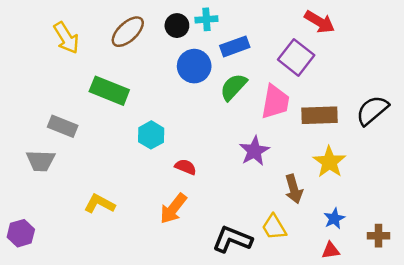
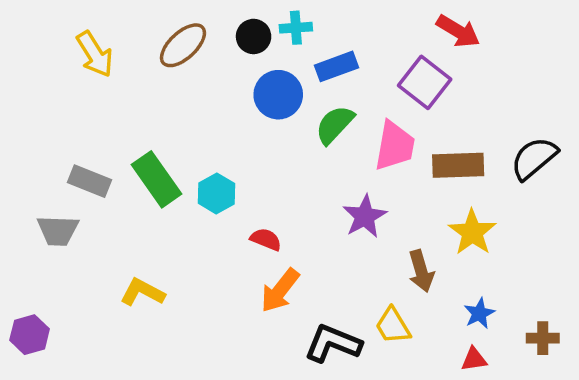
green rectangle: (109, 91) -> (157, 179), moved, turned 33
orange arrow: (173, 209) -> (280, 290), moved

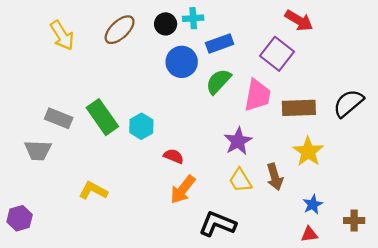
yellow trapezoid: (393, 326) -> (240, 180), moved

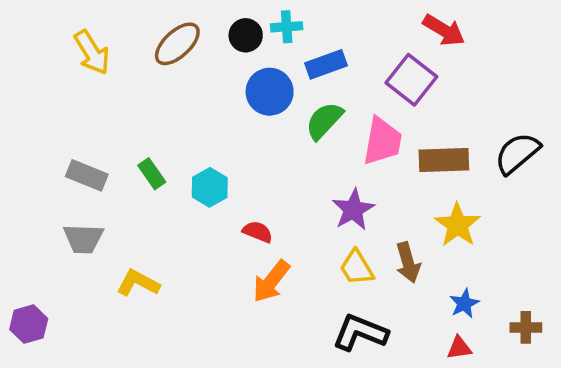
green rectangle: (102, 117) -> (152, 174), size x0.6
gray trapezoid: (38, 150) -> (83, 239), moved
black L-shape: (217, 224) -> (360, 333), moved

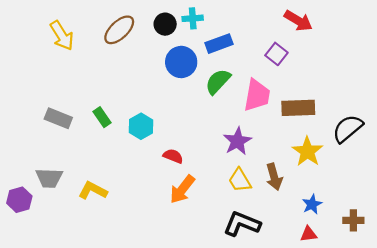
purple square: (411, 80) -> (276, 54), size x0.7
black semicircle: (517, 153) -> (348, 129), moved
gray trapezoid: (83, 239) -> (49, 178), moved
purple hexagon: (29, 324) -> (19, 200), moved

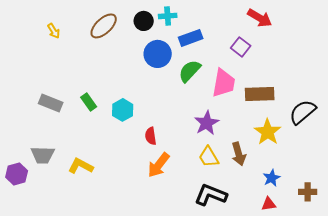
yellow arrow: (62, 36) -> (54, 31), size x0.6
red semicircle: (173, 156) -> (151, 136), turned -120

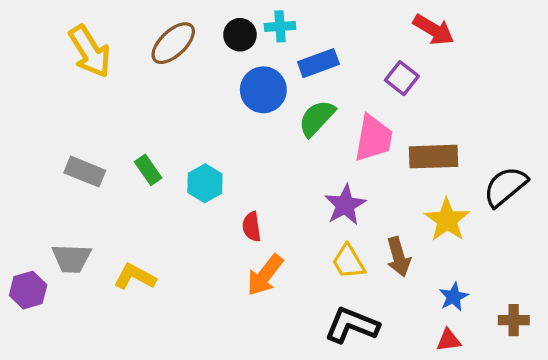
yellow arrow: (54, 31) -> (90, 51), size x2.0

